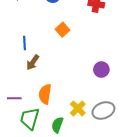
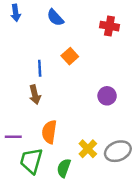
blue line: (25, 43) -> (40, 68), moved
brown arrow: (33, 62) -> (35, 95), turned -49
purple circle: (101, 70) -> (107, 96), moved

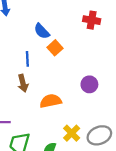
blue semicircle: (55, 18) -> (42, 31), moved
orange semicircle: (49, 132) -> (51, 101), moved, turned 70

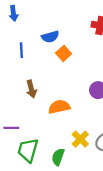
blue semicircle: (42, 31) -> (50, 37), turned -63
blue line: (27, 59) -> (21, 50), moved

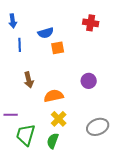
blue arrow: (14, 13) -> (13, 21), moved
orange square: (64, 53) -> (58, 48), turned 32
yellow cross: (80, 139) -> (59, 119), moved

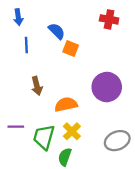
blue semicircle: (46, 33) -> (57, 31), turned -119
orange square: (58, 48) -> (71, 49), turned 32
purple circle: (89, 81) -> (107, 87), size x1.6
green trapezoid: (26, 135) -> (44, 137), moved

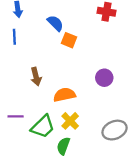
blue line: (26, 45) -> (14, 37), moved
purple circle: (107, 87) -> (104, 78), size x0.6
green trapezoid: (44, 137) -> (43, 127), turned -150

